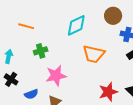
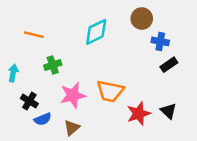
orange trapezoid: (94, 54) -> (110, 91), moved
black cross: (11, 79) -> (29, 101), moved

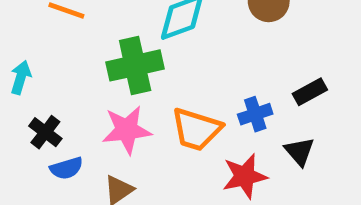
blue cross: (160, 41) -> (255, 114), moved, turned -35
green cross: (53, 65) -> (135, 65), moved, size x1.6
black triangle: (168, 111) -> (299, 151), moved

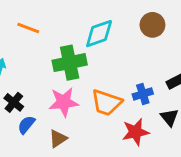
blue semicircle: (66, 168) -> (26, 125), turned 144

